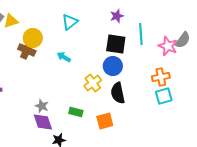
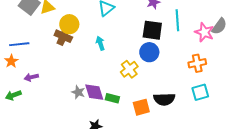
cyan arrow: (64, 57) -> (100, 43), turned 40
black semicircle: (118, 93) -> (164, 99), moved, turned -80
cyan square: (164, 96) -> (200, 92), moved
purple diamond: (43, 122) -> (94, 92), moved

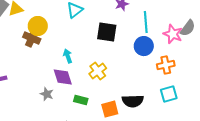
black square: (152, 30) -> (107, 32), moved
cyan arrow: (100, 43) -> (68, 56), moved
blue circle: (149, 52) -> (144, 46), moved
purple diamond: (94, 92) -> (63, 77), moved

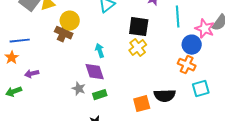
blue circle: (144, 46) -> (192, 45), moved
orange cross: (166, 65) -> (187, 65), moved, turned 36
yellow cross: (98, 71) -> (138, 48), moved
green rectangle: (81, 100) -> (100, 95), moved, turned -32

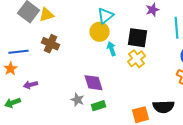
yellow circle: (70, 21) -> (100, 32), moved
brown cross: (64, 33) -> (50, 44), moved
cyan arrow: (100, 51) -> (112, 49), moved

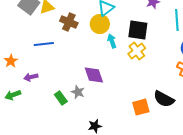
brown cross: (50, 44) -> (69, 22), moved
blue line: (18, 52) -> (44, 44), moved
green rectangle: (98, 106) -> (61, 98), moved, turned 72
black semicircle: (164, 107) -> (164, 99), turned 30

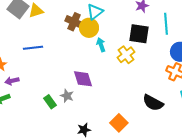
brown cross: (69, 22) -> (74, 22), moved
black square: (138, 30) -> (139, 34), moved
purple arrow: (31, 77) -> (12, 81), moved
orange square: (141, 107) -> (119, 123), moved, turned -30

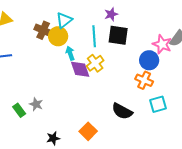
cyan line: (166, 24) -> (94, 36), moved
black square: (139, 34) -> (118, 35), moved
purple diamond: (83, 79) -> (80, 69), moved

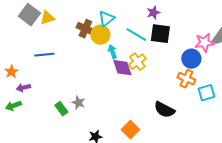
cyan line: (94, 36) -> (136, 35), turned -55
pink star: (162, 44) -> (204, 43), turned -30
cyan square: (158, 104) -> (206, 93), moved

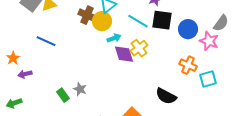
pink star: (204, 43) -> (209, 41), moved, turned 30
cyan arrow: (112, 52) -> (114, 38), turned 88
blue line: (44, 55) -> (46, 41), turned 30
blue circle: (191, 59) -> (188, 29), moved
green arrow: (13, 106) -> (14, 103), moved

